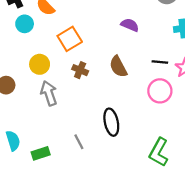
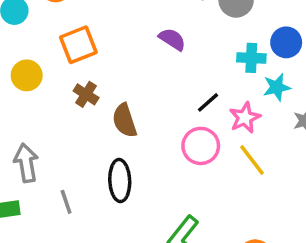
black line: (160, 62) -> (208, 102), turned -56
brown semicircle: (118, 67) -> (125, 121), moved
gray arrow: (49, 93) -> (26, 163), moved

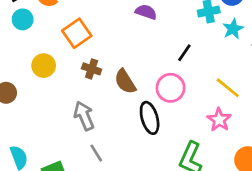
pink star: (245, 118) -> (219, 120), moved
pink circle: (201, 146) -> (171, 88), moved
gray arrow: (26, 163) -> (84, 116), moved
black ellipse: (120, 181) -> (150, 118), moved

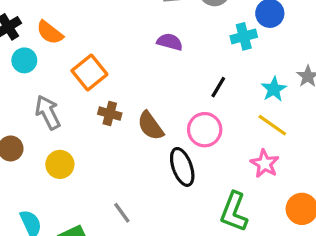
cyan star: (233, 29) -> (274, 89), moved
yellow circle: (44, 66) -> (60, 164), moved
gray arrow: (84, 116) -> (48, 112), moved

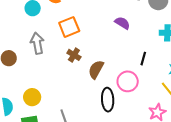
black line: (218, 87) -> (143, 59), turned -32
brown semicircle: (150, 126) -> (96, 70), turned 48
yellow circle: (60, 164) -> (32, 97), moved

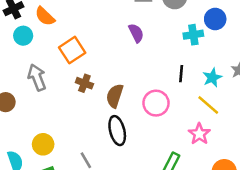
purple semicircle: (122, 23) -> (136, 33), turned 42
black line: (143, 59) -> (181, 74), moved
black ellipse: (108, 100) -> (117, 131), moved

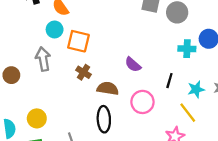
purple semicircle: (136, 33) -> (133, 65), moved, turned 147
cyan circle: (23, 36) -> (55, 30), moved
orange square: (72, 50) -> (78, 41), turned 35
brown semicircle: (115, 96) -> (108, 88), turned 70

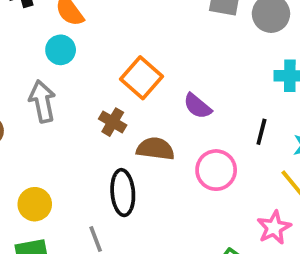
orange square: (78, 41) -> (142, 78), moved, turned 30
black ellipse: (104, 119) -> (123, 193), moved

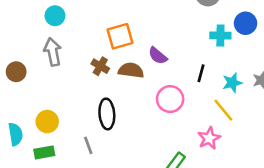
cyan circle: (61, 50) -> (55, 16), moved
orange square: (142, 78) -> (120, 36), turned 32
brown semicircle: (155, 149) -> (131, 70), moved

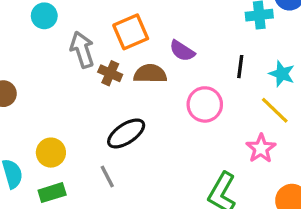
gray arrow: (53, 52) -> (82, 50), moved
cyan star: (232, 83) -> (282, 74), turned -30
black ellipse: (107, 114) -> (126, 133), turned 68

